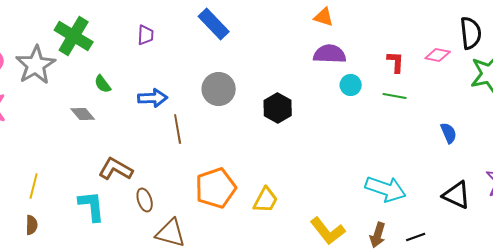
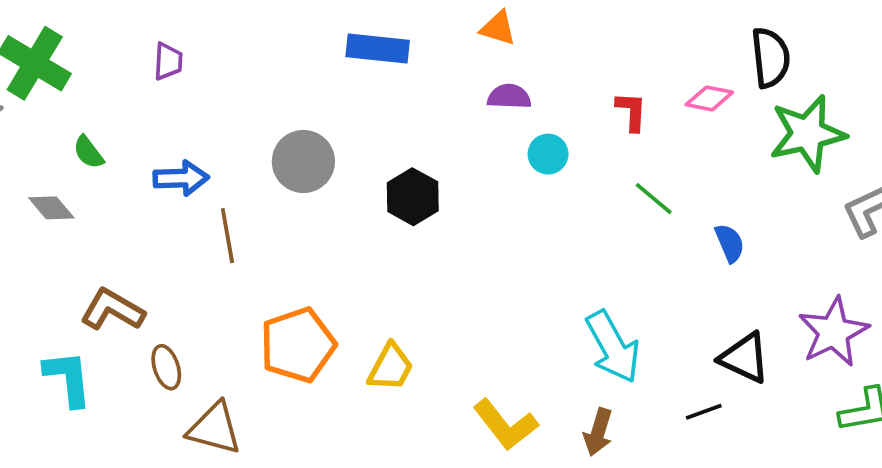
blue rectangle: (214, 24) -> (378, 48), moved, turned -40
purple semicircle: (330, 54) -> (509, 97), size x0.7
green line: (395, 96) -> (654, 199), moved, turned 30
cyan arrow: (386, 189) -> (613, 347), turned 42
black line: (416, 237) -> (704, 412), moved

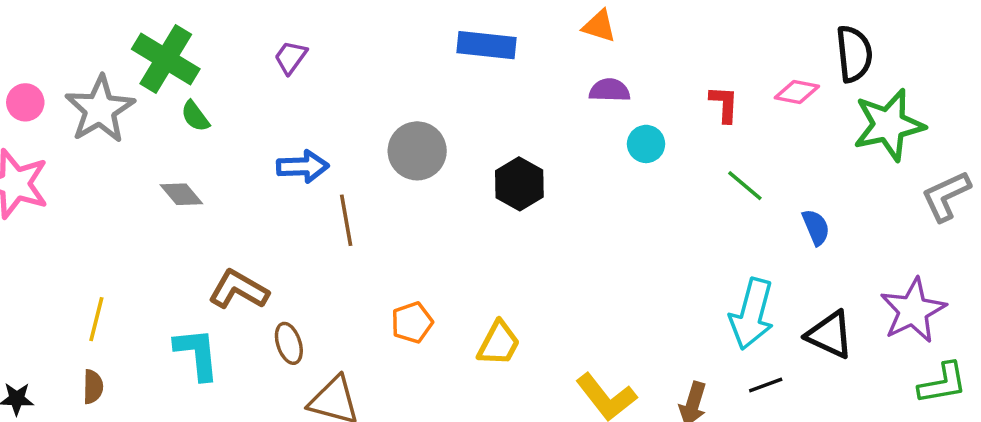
purple trapezoid: (168, 61) -> (291, 57), turned -147
green semicircle: (88, 152) -> (195, 116), moved
orange pentagon: (298, 345) -> (412, 323), size x0.6
cyan arrow: (613, 347) -> (752, 314), moved, turned 44
black line: (704, 412) -> (766, 385), moved

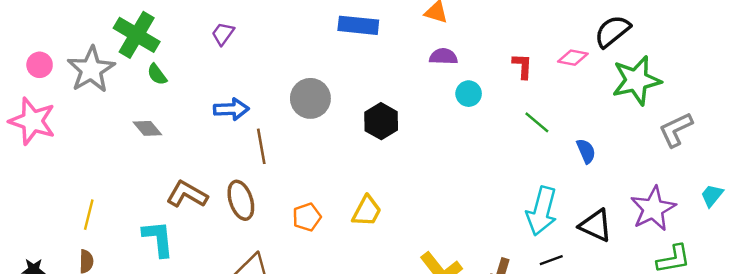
black semicircle: (854, 54) -> (612, 31), turned -123
brown ellipse: (289, 343) -> (241, 200), moved, size x1.4
yellow trapezoid: (499, 343) -> (367, 211), moved

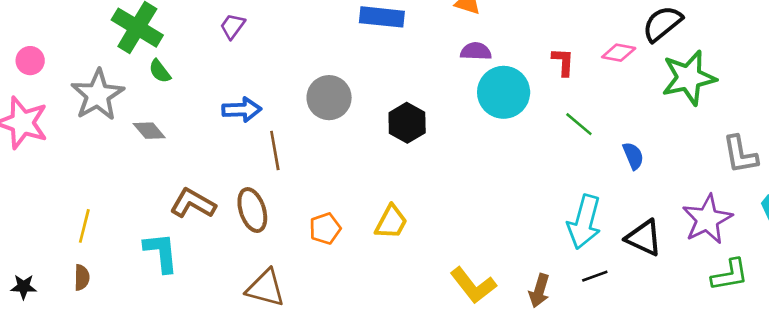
gray star: (91, 70) -> (98, 95), moved
cyan circle: (469, 94) -> (504, 92), size x1.8
gray L-shape: (676, 130) -> (740, 154), moved, turned -75

